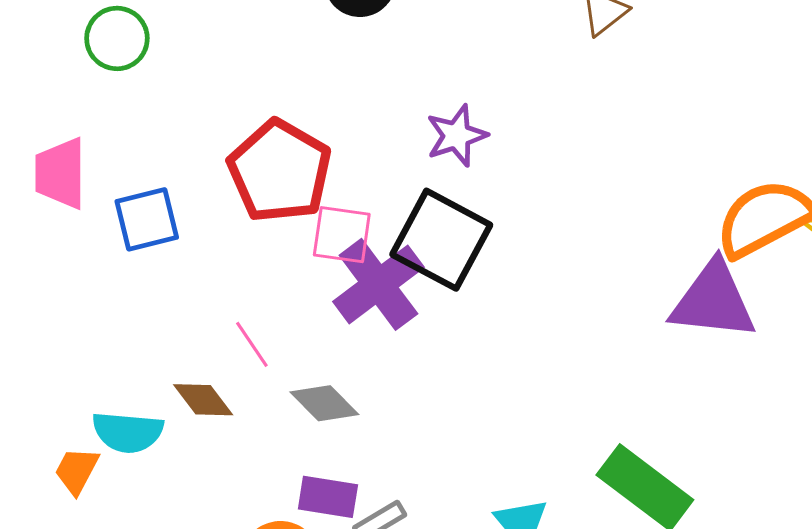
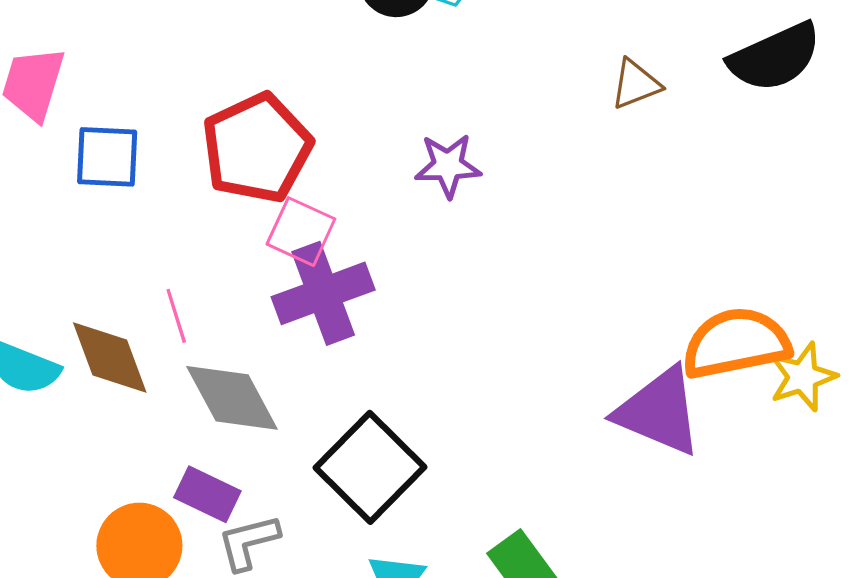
black square: (441, 240) -> (370, 467), moved
brown diamond: (203, 400) -> (110, 358), size x1.4
gray diamond: (324, 403) -> (232, 398), size x1.4

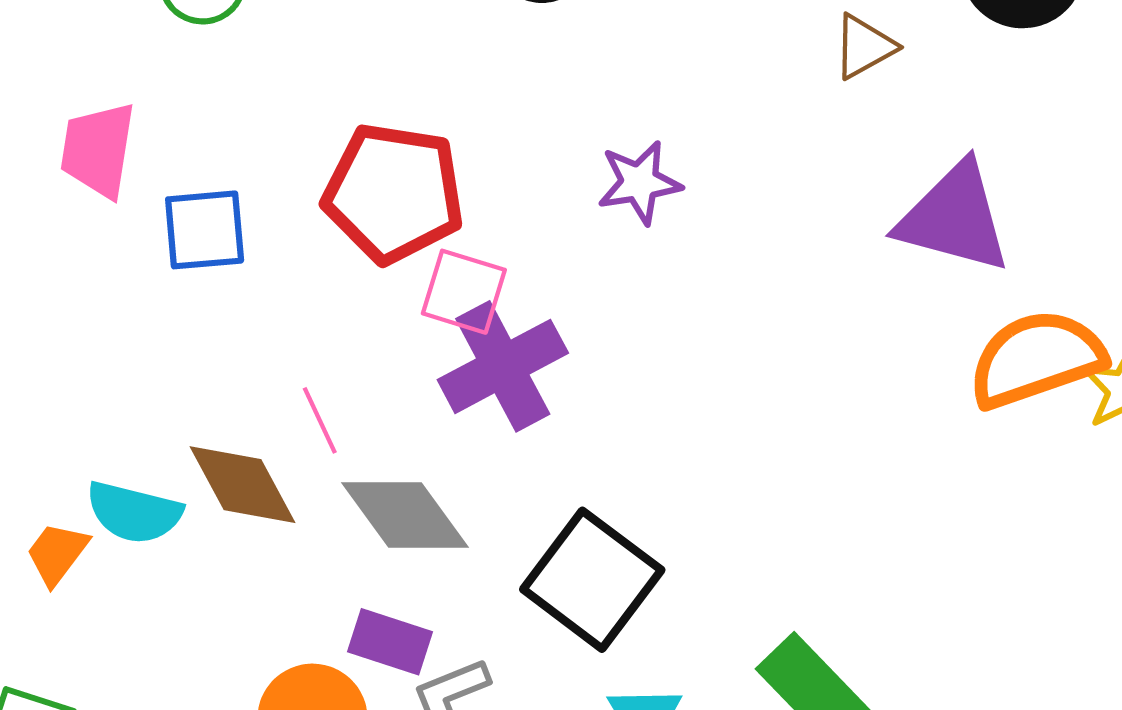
red pentagon: (257, 148) -> (394, 193), turned -30
purple triangle: (659, 411) -> (954, 218), moved

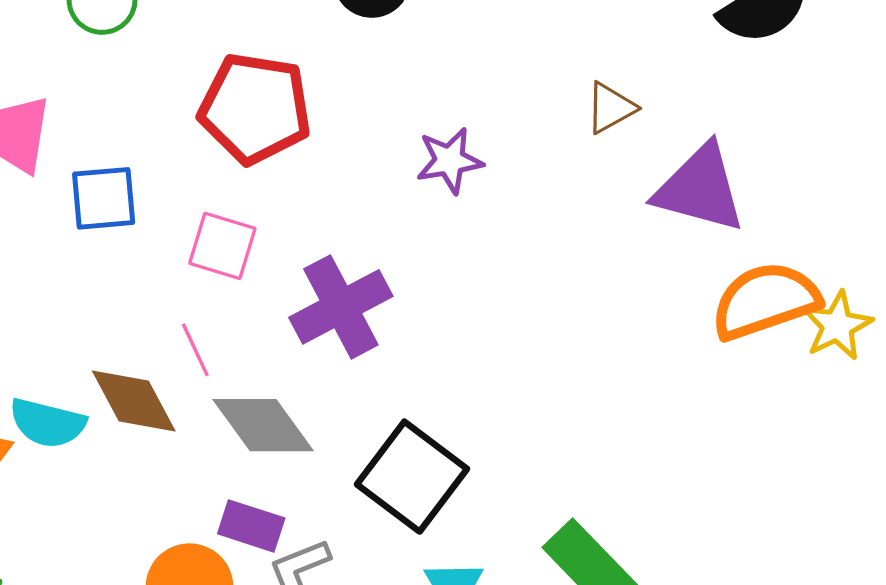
brown triangle: (864, 47) -> (610, 108), moved
red pentagon: (394, 193) -> (255, 108), moved
pink square: (464, 292) -> (222, 246), moved

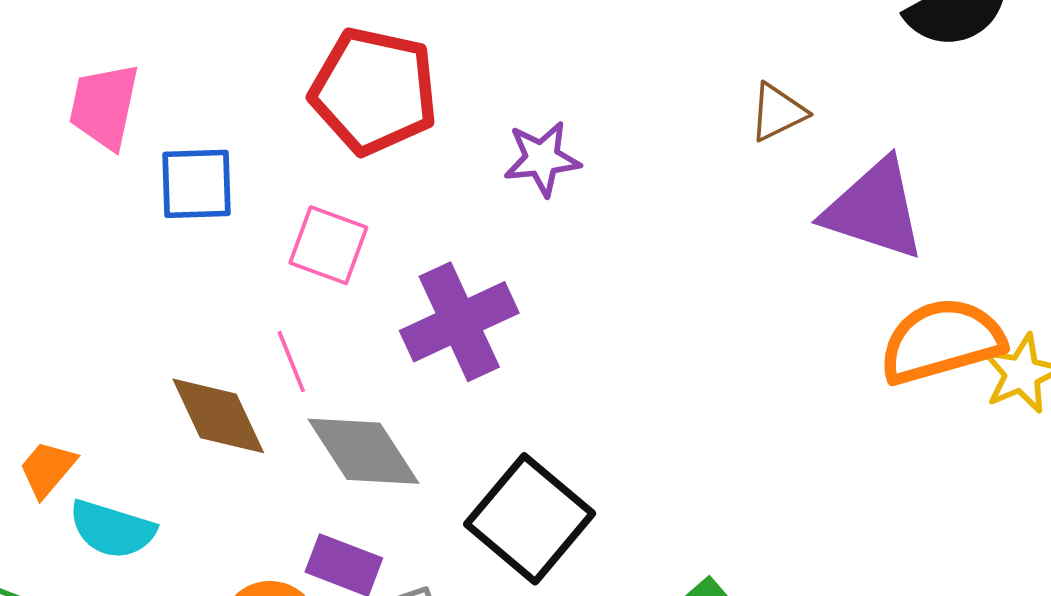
purple star: (450, 161) -> (542, 159), moved
cyan semicircle: (47, 423) -> (112, 529), moved

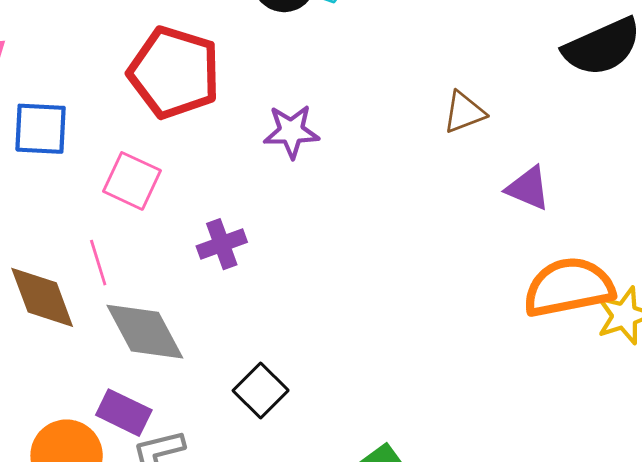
purple triangle: (874, 209) -> (528, 188), size x0.6
purple cross: (459, 322) -> (222, 244), size x0.6
black square: (530, 519) -> (261, 391), size x0.6

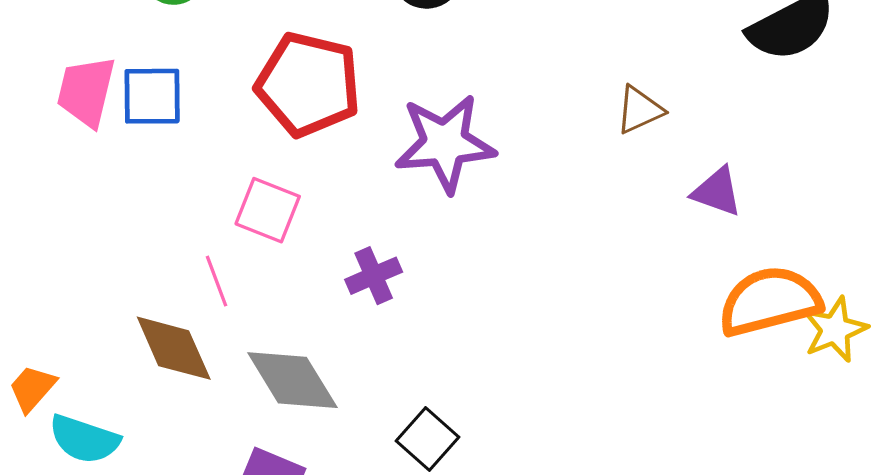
blue square: (41, 129) -> (152, 96), moved
purple star: (291, 131) -> (445, 143), size x1.6
pink line: (98, 263) -> (217, 281), moved

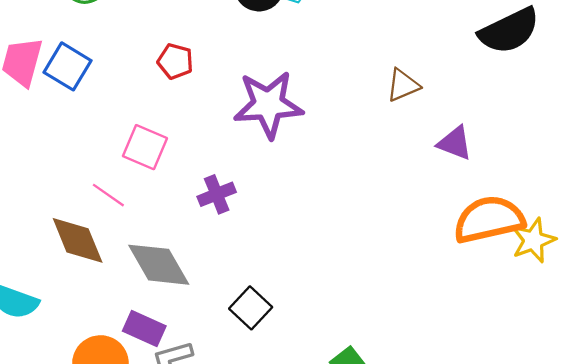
red pentagon: (308, 84) -> (175, 61), size x0.5
blue square: (152, 96) -> (68, 66), turned 30
pink line: (217, 281) -> (108, 195), turned -36

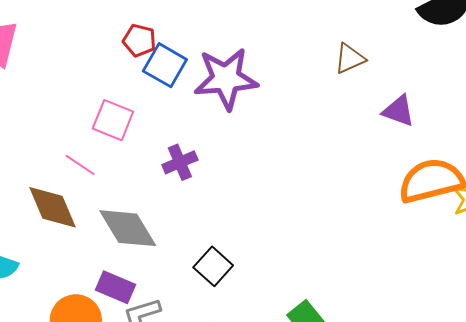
blue square: (68, 66) -> (165, 65), moved

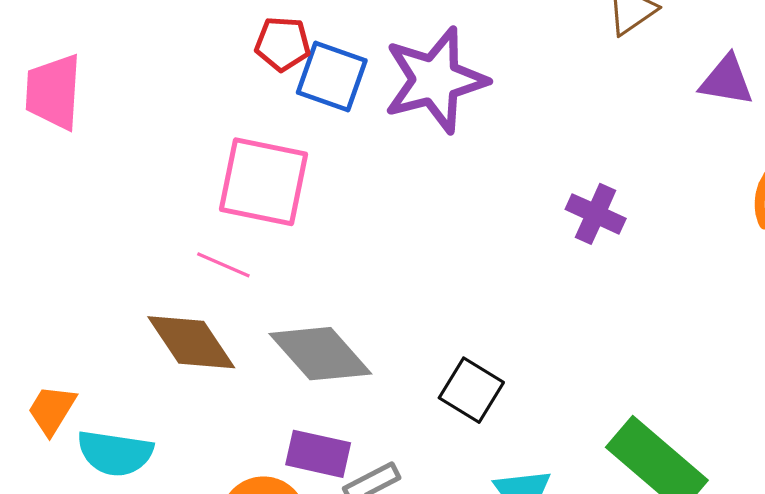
pink square: (113, 120) -> (263, 182), size x1.4
purple cross: (180, 162) -> (596, 214), moved, turned -32

